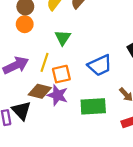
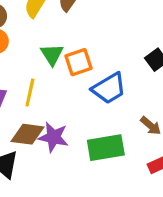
orange square: (61, 74) -> (78, 62), moved

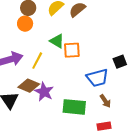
green triangle: (52, 55) -> (57, 41), turned -42
blue trapezoid: (109, 88) -> (97, 78), moved

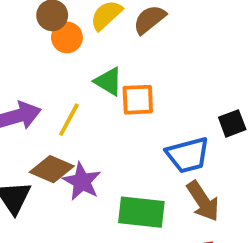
orange circle: (25, 24) -> (67, 37), moved
brown arrow: (105, 101) -> (203, 201), size x1.5

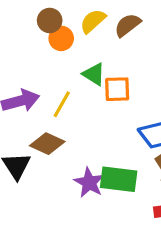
purple star: (82, 181) -> (89, 183), moved

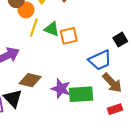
yellow line: (62, 104) -> (34, 27), moved
purple star: (89, 183) -> (61, 89), moved

